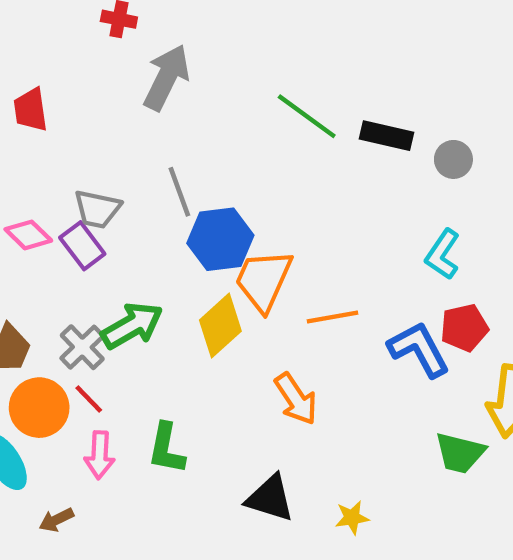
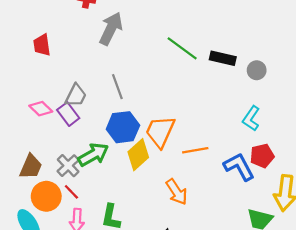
gray trapezoid: (97, 209) -> (76, 95), turned -75
blue hexagon: (220, 239) -> (123, 127), moved

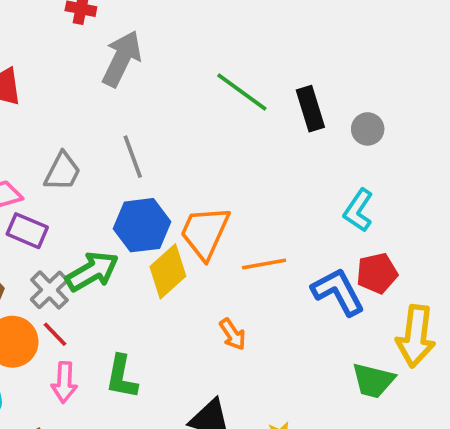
black rectangle: (223, 58) -> (310, 109), turned 60
purple rectangle: (68, 114) -> (27, 231), moved, turned -30
orange arrow: (177, 192) -> (233, 334), size x0.7

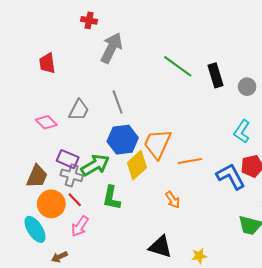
purple rectangle: (27, 231) -> (68, 159), moved
gray cross: (49, 290) -> (72, 175), turned -30
green L-shape: (122, 377) -> (111, 198), moved
pink arrow: (64, 382) -> (80, 226), turned 30

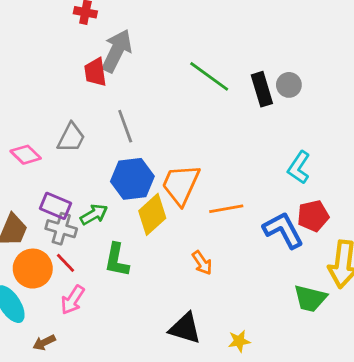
red trapezoid: (47, 63) -> (95, 72), moved
gray circle: (247, 87) -> (289, 85), moved
green arrow: (95, 165) -> (94, 214), size x0.7

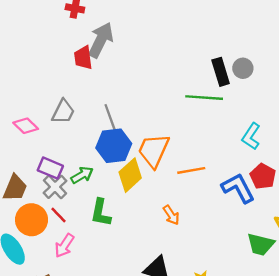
green line: (209, 76) -> (204, 98), moved, turned -32
gray line: (125, 126) -> (110, 118), moved
red pentagon: (313, 216) -> (263, 176), turned -30
gray cross: (61, 229) -> (55, 187), turned 30

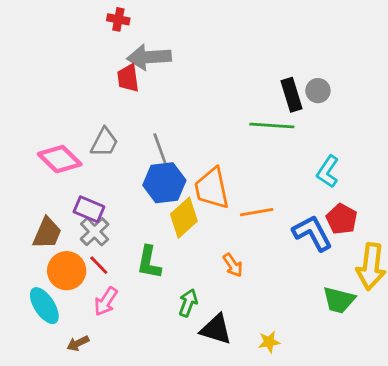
gray arrow: (101, 40) -> (149, 57), turned -120
pink diamond: (26, 126) -> (60, 159), size x1.4
orange trapezoid: (154, 150) -> (212, 188), turned -36
green arrow: (82, 175) -> (188, 303), moved, turned -40

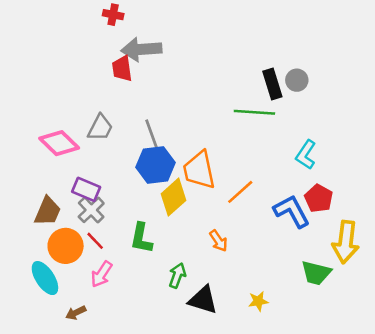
orange line: (257, 212) -> (240, 192), turned -32
yellow star: (269, 342) -> (258, 301), moved

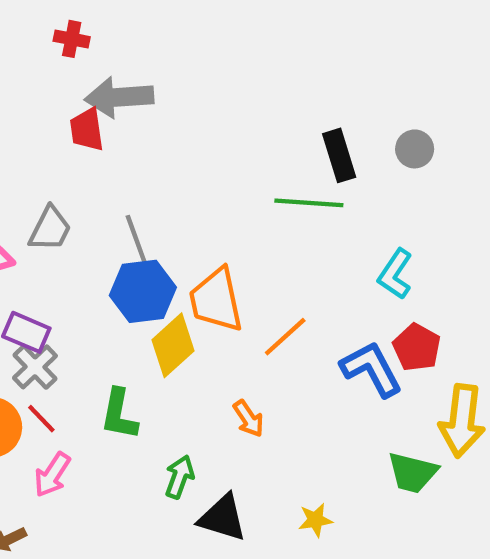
gray circle: (297, 80) -> (415, 149), moved

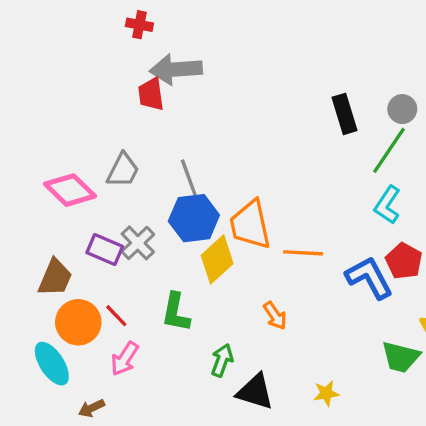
green line: (309, 203) -> (389, 150), moved, turned -60
orange line: (285, 337) -> (303, 253), turned 45
gray cross: (35, 367) -> (138, 243), moved

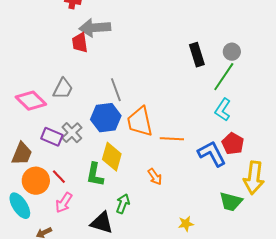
gray line: (189, 178) -> (116, 90), moved
yellow diamond: (217, 259) -> (112, 157), moved, turned -32
black triangle: (255, 392) -> (102, 223), moved

